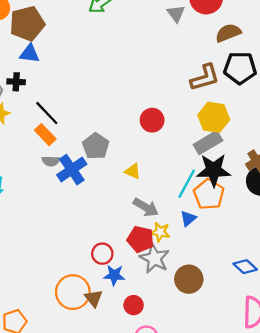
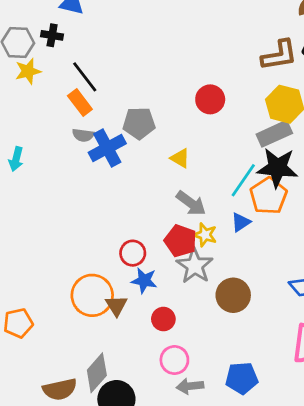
gray pentagon: (96, 146) -> (139, 123), turned 30

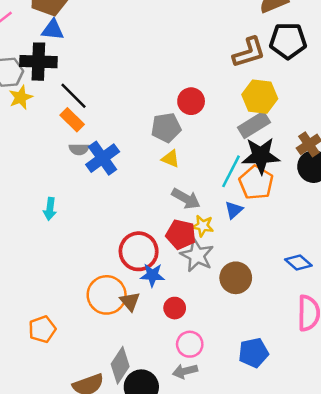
black cross: (52, 35) -> (38, 62), size x1.8
gray pentagon: (139, 123) -> (166, 128), moved
cyan arrow: (16, 159) -> (50, 209), moved
red circle: (133, 253) -> (139, 251), size x1.6
gray arrow: (190, 386) -> (185, 371), moved

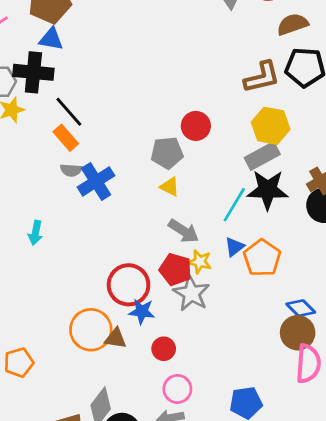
orange pentagon: (256, 183) -> (262, 258), moved
brown circle: (236, 278) -> (298, 333), moved
brown triangle: (130, 301) -> (116, 338), turned -45

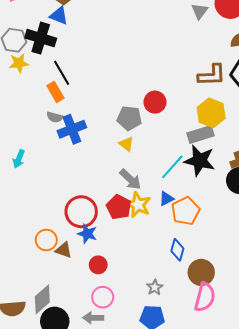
yellow star: (200, 262) -> (138, 205), size x1.4
gray star: (191, 293) -> (155, 287), moved, size x0.6
blue diamond: (301, 308) -> (177, 250), moved, turned 50
orange circle: (91, 330) -> (46, 240), size x0.7

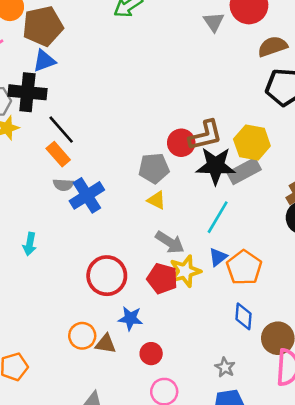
blue triangle: (59, 16) -> (44, 61), turned -30
brown L-shape: (212, 75) -> (205, 135), moved
black star: (200, 161) -> (216, 166), moved
yellow star: (138, 205) -> (185, 271), turned -30
red circle: (81, 212) -> (107, 276), moved

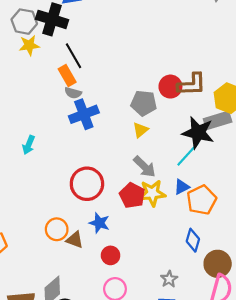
black star: (216, 166) -> (198, 133), moved
gray semicircle: (63, 185) -> (73, 93), moved
yellow triangle: (157, 200) -> (140, 130), turned 42

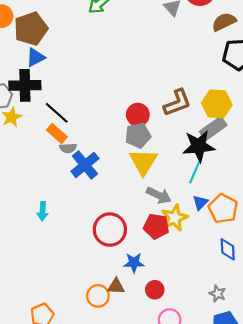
red circle: (170, 87) -> (138, 115), moved
yellow triangle: (140, 130) -> (143, 162), size x1.8
orange circle: (57, 229) -> (98, 296), moved

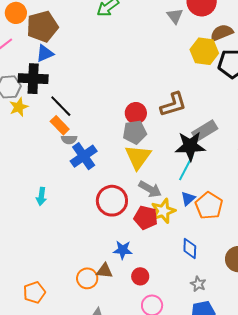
yellow hexagon: (217, 104) -> (204, 51), moved
red circle: (110, 230) -> (112, 201), moved
blue diamond: (228, 249) -> (190, 249), moved

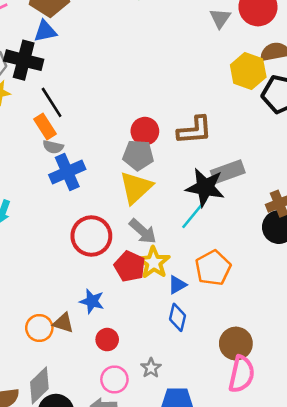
blue triangle: (188, 199) -> (177, 285), moved
yellow star: (163, 211) -> (154, 263), turned -30
gray star: (198, 284) -> (151, 368), moved

